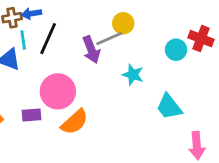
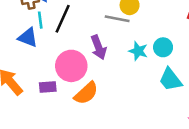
gray line: (109, 39) -> (117, 19), turned 35
purple arrow: (91, 50) -> (99, 47), moved
cyan circle: (176, 50) -> (163, 47), moved

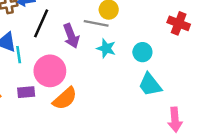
cyan line: (40, 20) -> (19, 55), moved
purple arrow: (99, 47) -> (71, 36), moved
cyan star: (138, 51) -> (106, 48), moved

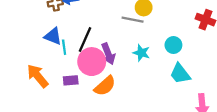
black line: (41, 23) -> (85, 39), moved
purple arrow: (71, 36) -> (108, 54), moved
cyan star: (106, 48) -> (141, 53), moved

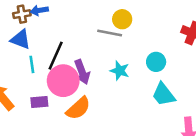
blue triangle: (53, 36) -> (21, 39), moved

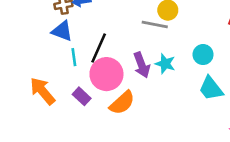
purple arrow: (82, 72) -> (142, 65), moved
purple rectangle: (39, 102) -> (82, 96), turned 48

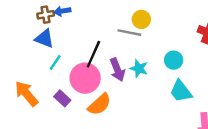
black line: (99, 48) -> (93, 54), moved
cyan line: (74, 57) -> (55, 63), turned 42

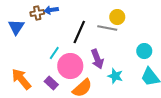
blue triangle: (44, 39) -> (16, 27), moved, turned 42
black line: (93, 54) -> (79, 32), moved
cyan line: (55, 63) -> (54, 53), moved
cyan star: (139, 68) -> (115, 76), moved

